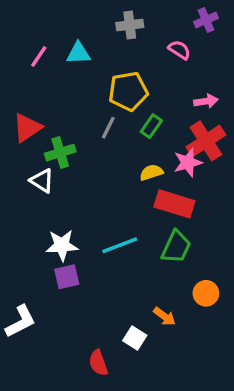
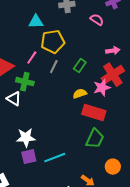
pink line: (39, 56) -> (32, 58), moved
yellow pentagon: (128, 91) -> (53, 42), moved
green cross: (60, 153) -> (25, 82), turned 30
cyan line: (120, 245) -> (55, 158), moved

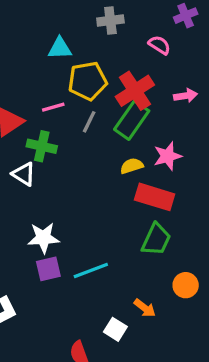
pink line: (32, 58) -> (53, 107), turned 40
green rectangle: (80, 66) -> (132, 120), size x1.6
red cross: (113, 75) -> (135, 91), moved

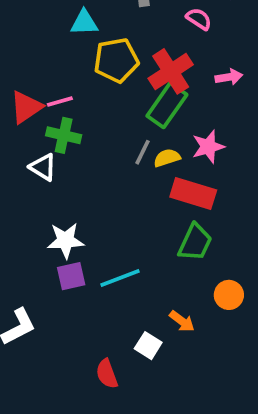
pink line: (53, 107) -> (60, 102), moved
gray line: (89, 122) -> (143, 152), moved

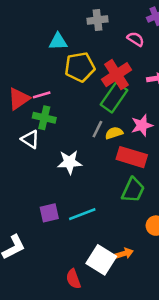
white star: (66, 240) -> (70, 162), moved
orange arrow: (182, 321) -> (124, 254), moved, turned -54
white square: (148, 346) -> (101, 260), size x1.6

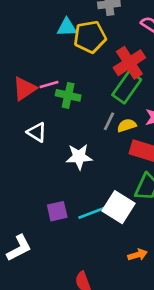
yellow pentagon: (80, 67) -> (90, 37), moved
green cross: (44, 118) -> (68, 95), moved
white square: (101, 260) -> (119, 207), moved

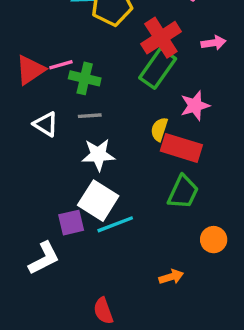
gray line: (109, 121) -> (90, 116), moved, turned 60
yellow semicircle: (127, 125) -> (159, 129), moved, turned -54
white square: (119, 207) -> (98, 201), moved
white L-shape: (19, 248) -> (44, 258), moved

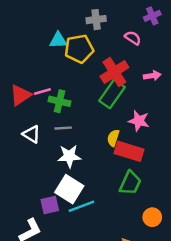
pink star: (195, 106) -> (139, 121), turned 30

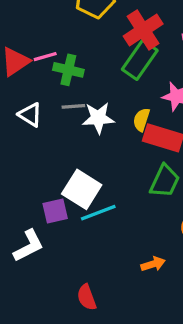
white star: (69, 156) -> (98, 118), moved

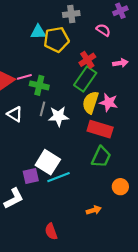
red cross: (143, 30) -> (87, 60), size x0.7
gray line: (73, 106) -> (43, 109), turned -72
yellow semicircle: (141, 120) -> (90, 102), moved, size x1.5

